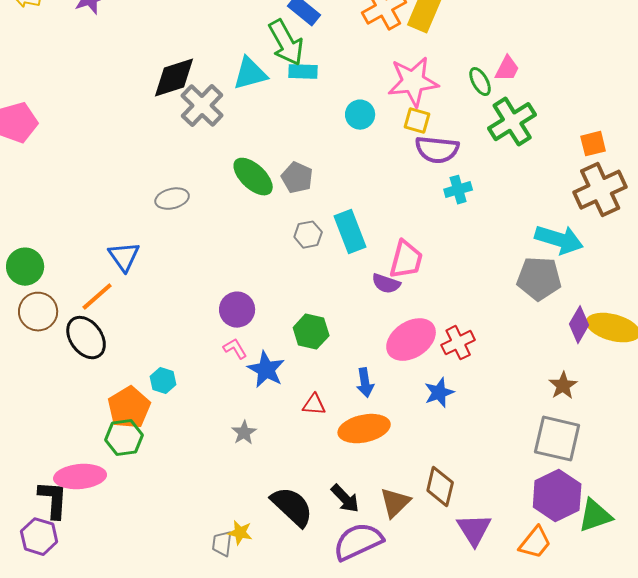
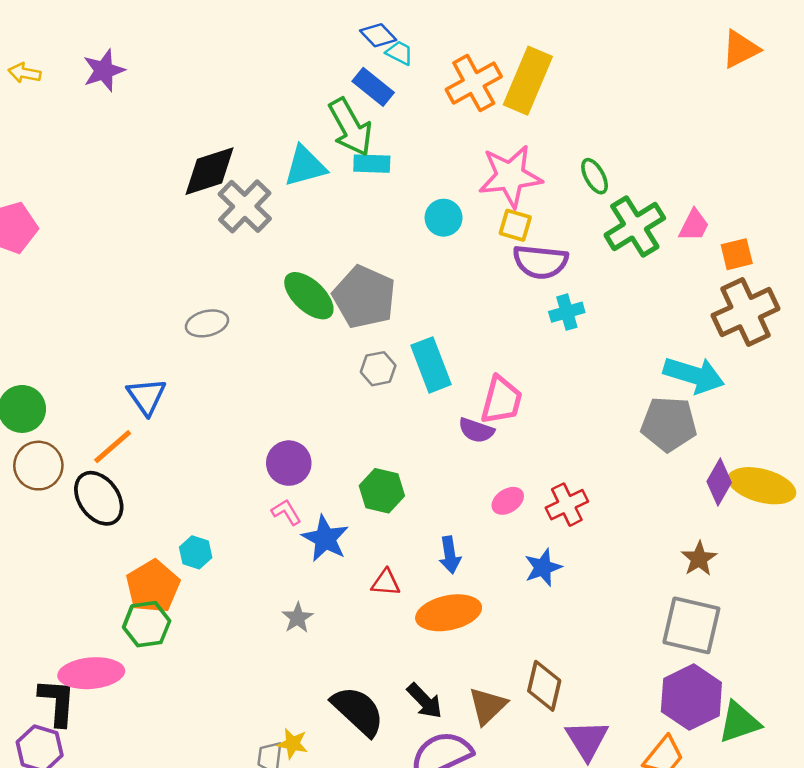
pink trapezoid: (507, 69) -> (694, 225), moved
gray pentagon: (297, 178) -> (364, 297), size x1.6
pink ellipse: (411, 340) -> (508, 501), size x0.5

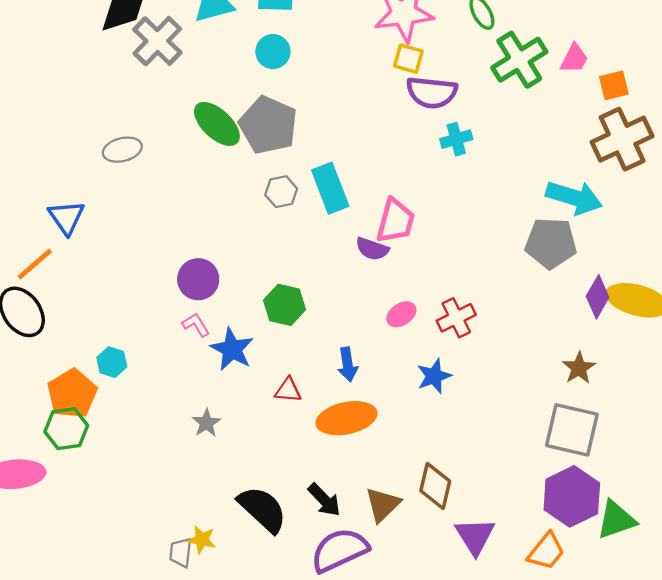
cyan circle: (444, 218) -> (273, 52), moved

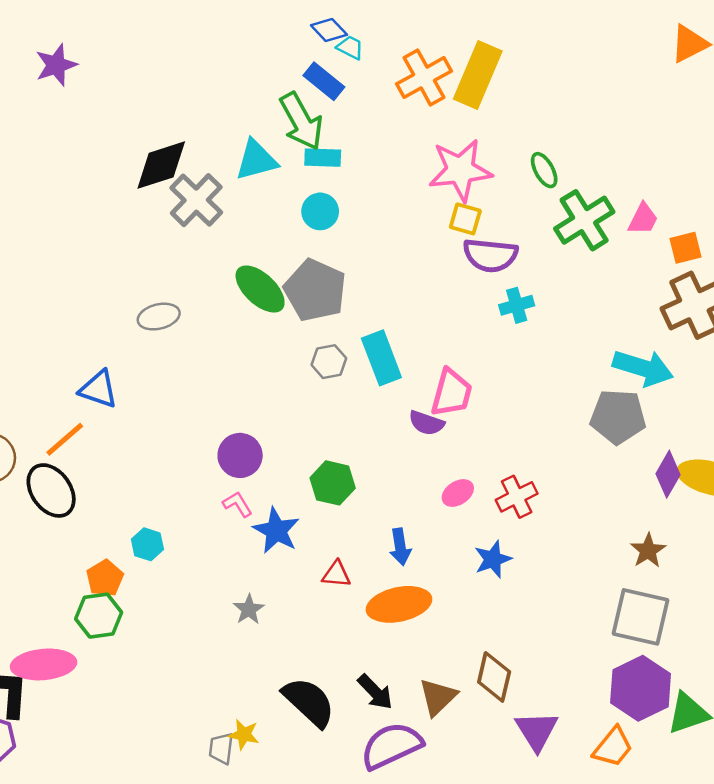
blue triangle: (66, 217) -> (99, 389), turned -36
orange pentagon: (72, 394) -> (105, 578), size x0.7

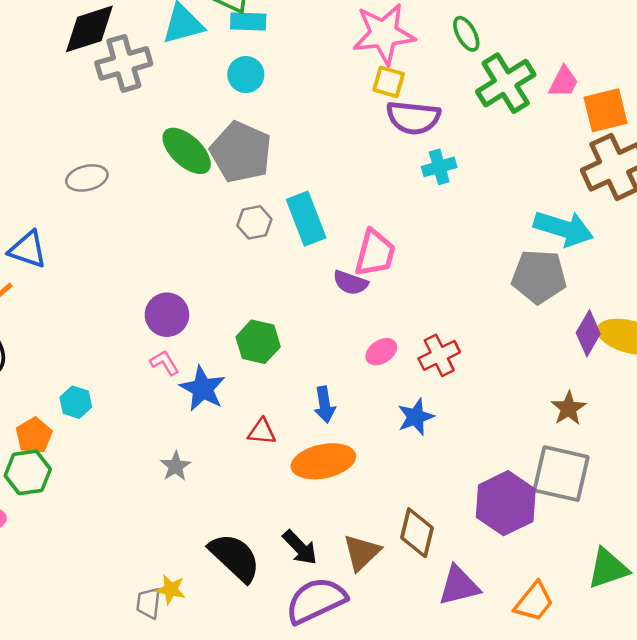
gray cross: (196, 200) -> (124, 63), turned 30
orange square: (686, 248) -> (605, 110), size x1.4
purple hexagon: (641, 688) -> (506, 503), moved
purple triangle: (537, 731) -> (459, 586), turned 48

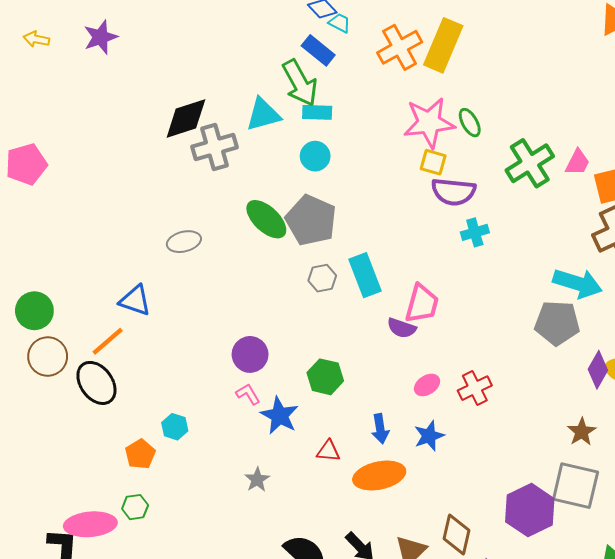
green ellipse: (466, 34) -> (470, 123), moved
blue star: (416, 417) -> (429, 436), moved
green hexagon: (28, 472) -> (135, 507), moved, size x0.7

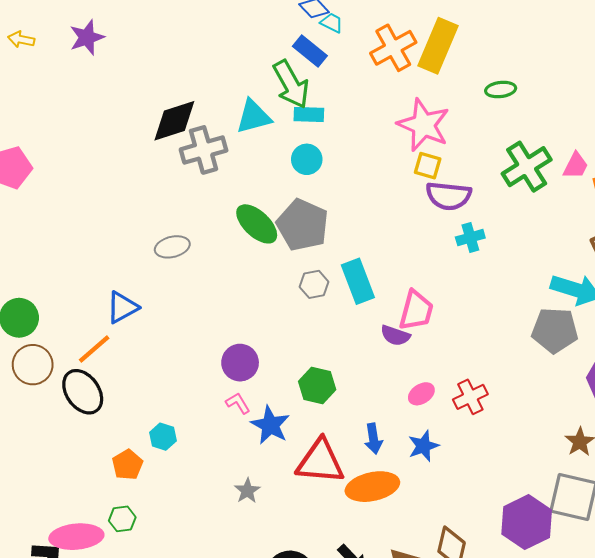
pink star: (429, 123) -> (423, 125), turned 30
green ellipse: (470, 123) -> (501, 90), moved, turned -68
blue triangle: (135, 301) -> (122, 307), turned -48
red triangle: (328, 451) -> (320, 462), size x2.0

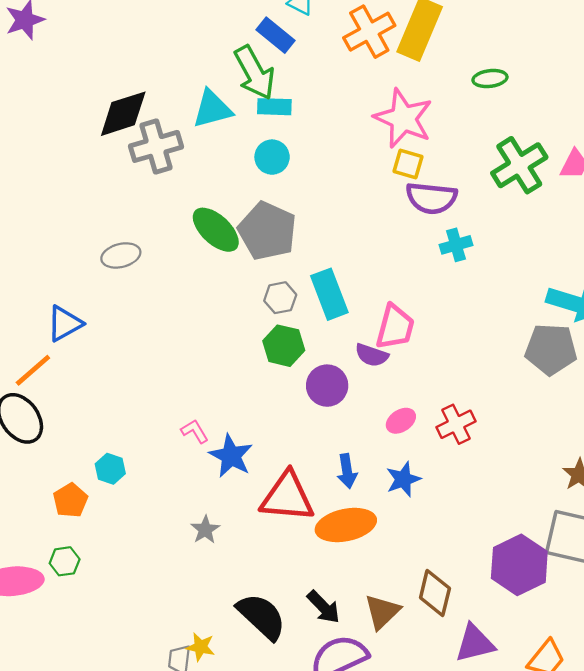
purple circle: (240, 363) -> (327, 386), moved
green hexagon: (317, 385) -> (284, 346), moved

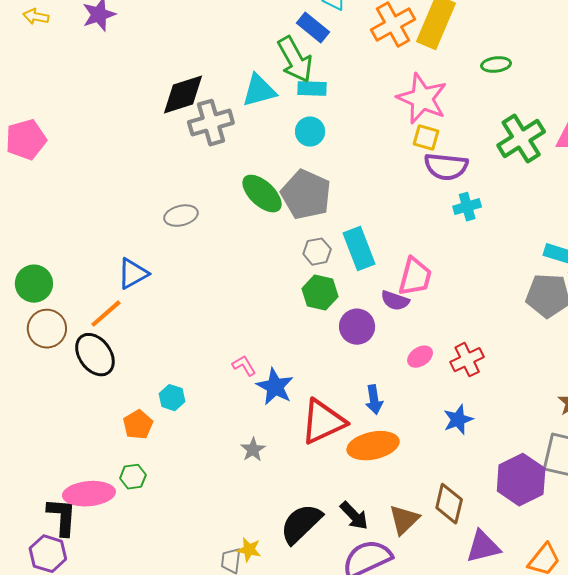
blue star: (403, 479) -> (458, 420), moved
red triangle: (287, 497) -> (323, 422), turned -30
black semicircle: (261, 616) -> (301, 524), turned -87

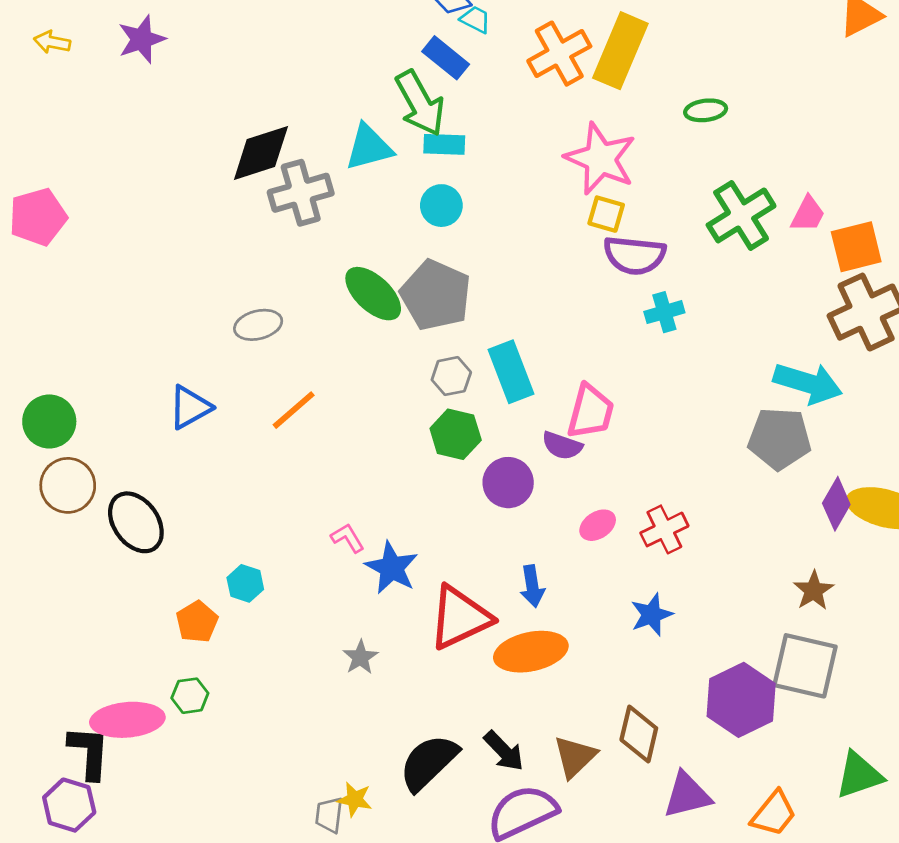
orange line: (106, 314) -> (294, 410), moved

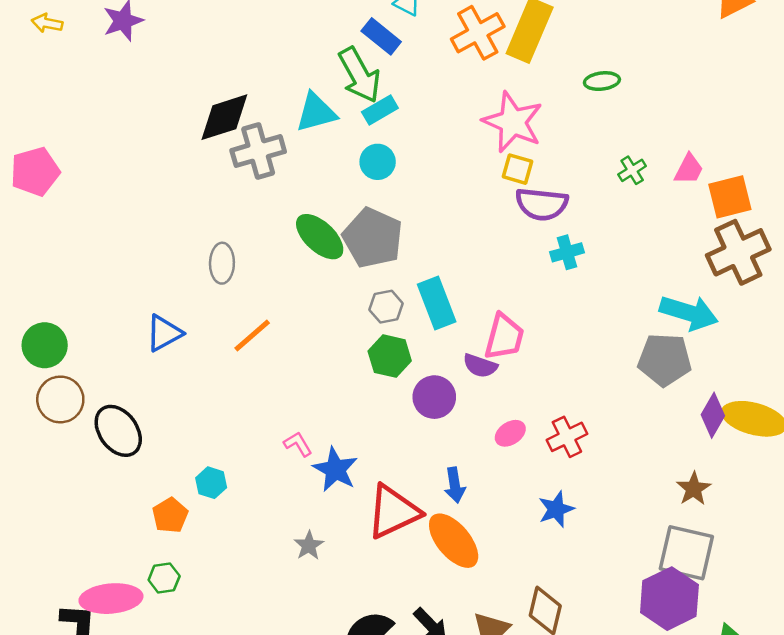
cyan rectangle: (444, 144) -> (380, 110), turned -32
green cross: (741, 215) -> (632, 170), size x0.5
gray ellipse: (258, 325) -> (222, 263), turned -75
orange ellipse: (531, 652) -> (454, 541), turned 62
purple hexagon: (741, 700) -> (669, 599), moved

